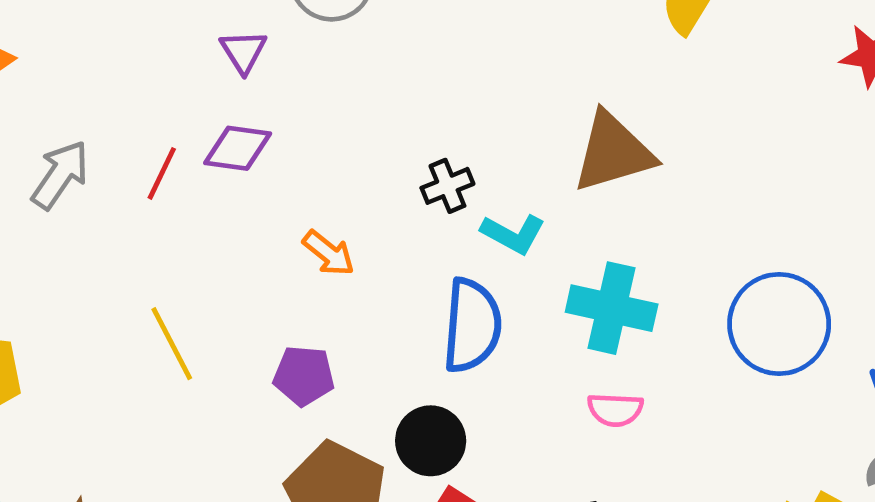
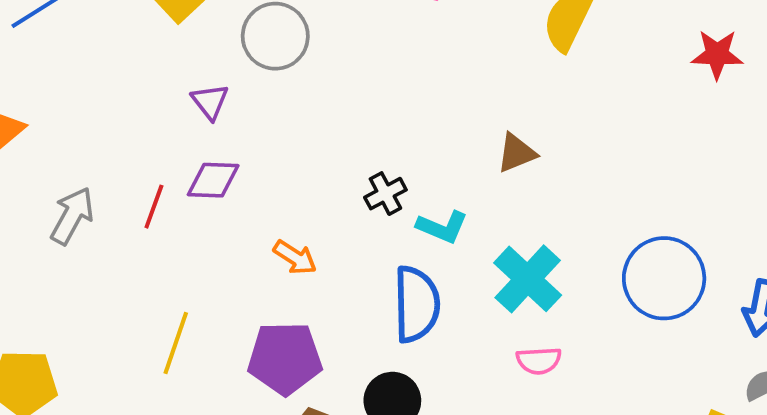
brown triangle: (613, 152) -> (516, 153), size x0.6
cyan cross: (612, 308) -> (528, 279), turned 36
yellow line: (172, 344) -> (176, 343), turned 52
purple pentagon: (304, 376) -> (285, 358), size x1.5

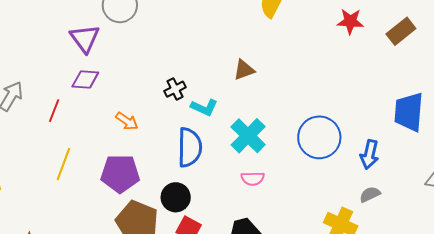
purple triangle: (210, 102) -> (85, 39), size x1.5
red line: (154, 207) -> (54, 111), moved

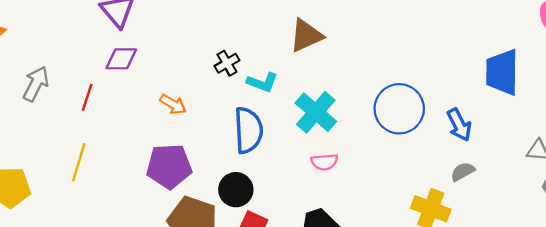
brown triangle: (244, 70) -> (306, 35), size x1.4
blue arrow: (369, 154) -> (459, 125), turned -36
yellow line: (63, 164) -> (79, 162), moved

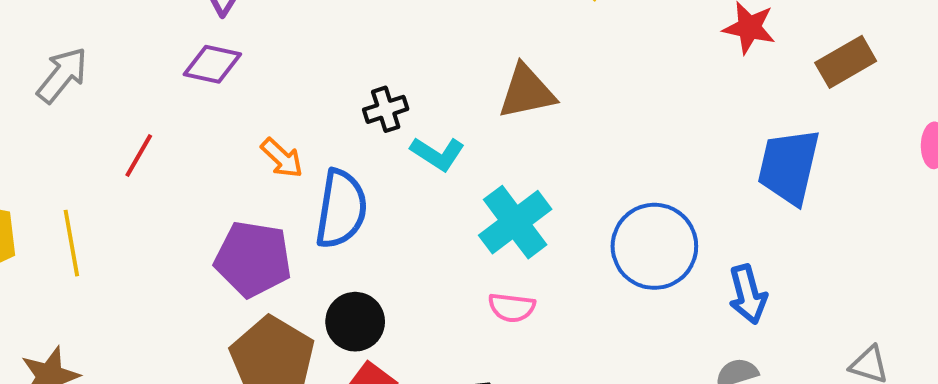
blue trapezoid: (502, 72) -> (789, 166), moved
red line: (87, 97) -> (139, 155), moved
blue semicircle: (248, 130) -> (341, 209), moved
yellow line: (79, 162) -> (71, 243), moved, turned -39

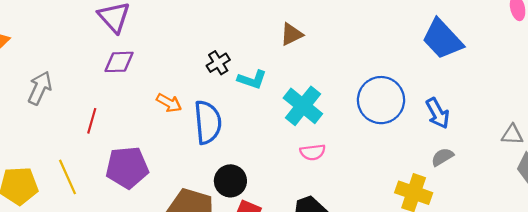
brown triangle: (527, 92) -> (291, 34), size x0.7
blue trapezoid: (789, 166) -> (442, 39), turned -42
purple pentagon: (253, 259) -> (127, 167), moved

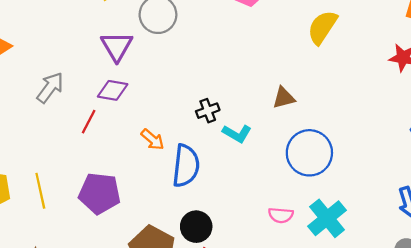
gray arrow: (40, 88) -> (50, 88), moved
blue circle: (381, 100) -> (309, 153), moved
cyan cross: (303, 106) -> (327, 218), moved
red line: (92, 121) -> (89, 122), moved

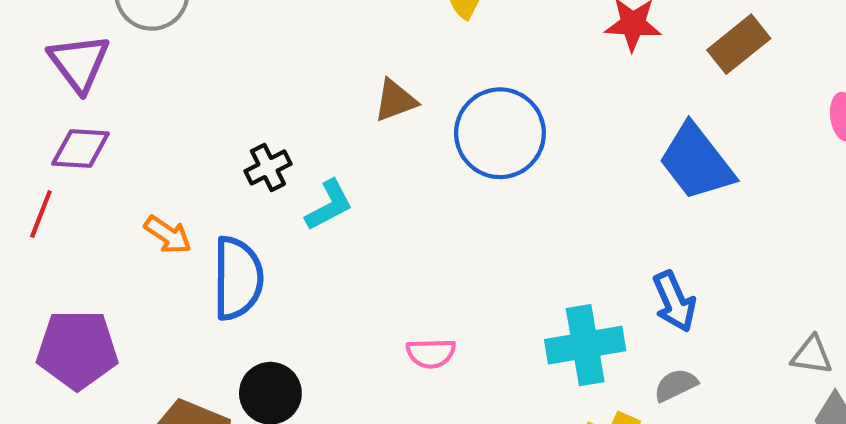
brown triangle: (284, 98) -> (395, 100), moved
cyan L-shape: (237, 133) -> (329, 205), turned -52
blue circle: (309, 153) -> (500, 133), moved
cyan cross: (327, 218) -> (585, 345), moved, turned 36

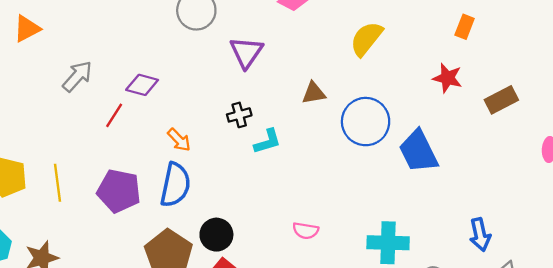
purple triangle: (79, 63) -> (246, 52), moved
blue trapezoid: (696, 162) -> (418, 151), moved
blue semicircle: (238, 278) -> (175, 185), moved
blue arrow: (674, 302) -> (480, 235), moved

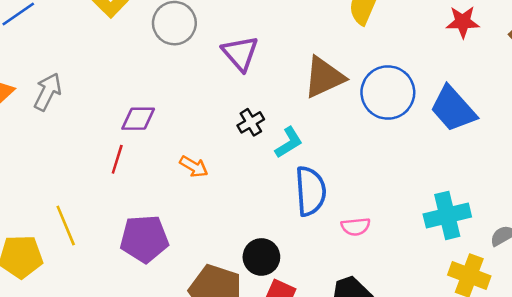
gray arrow: (77, 76) -> (48, 92), moved
brown triangle: (314, 93) -> (324, 77), size x1.6
yellow line: (57, 183) -> (66, 225), moved
blue semicircle: (175, 185) -> (310, 191), moved

